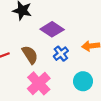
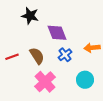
purple diamond: (52, 29) -> (57, 33), turned 35

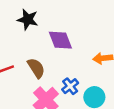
blue cross: (65, 55) -> (70, 86), moved

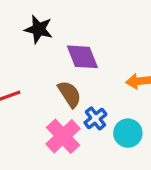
brown semicircle: (36, 68) -> (69, 94), moved

